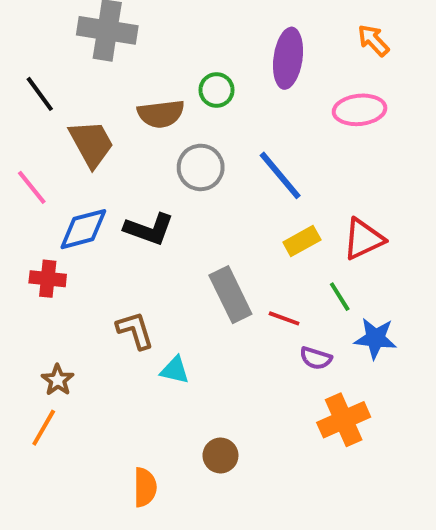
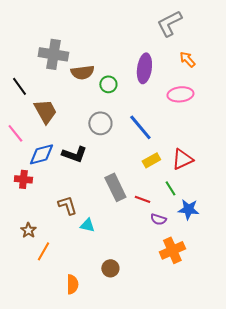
brown semicircle: (161, 114) -> (82, 72), moved
orange line: (44, 428) -> (43, 251), moved

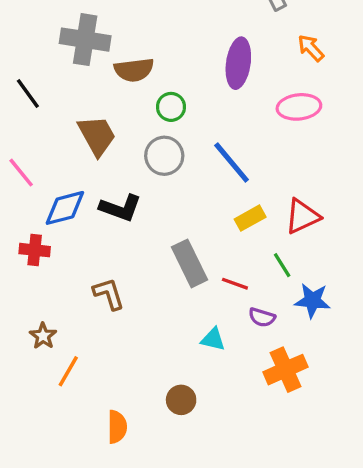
green circle: (108, 84) -> (171, 107), moved
brown trapezoid: (45, 111) -> (97, 136), moved
cyan triangle: (87, 225) -> (213, 339), moved

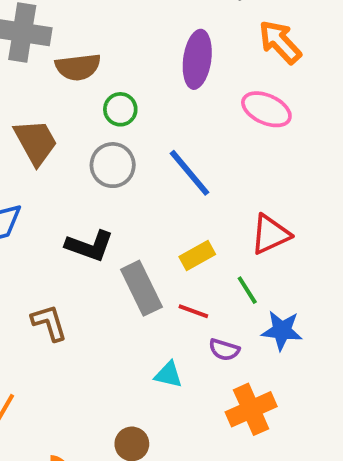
orange arrow: (311, 48) -> (280, 42), size x1.4
pink ellipse: (299, 107) -> (266, 109), turned 30
black L-shape: (120, 208) -> (90, 246), moved
yellow rectangle: (250, 218) -> (197, 255), moved

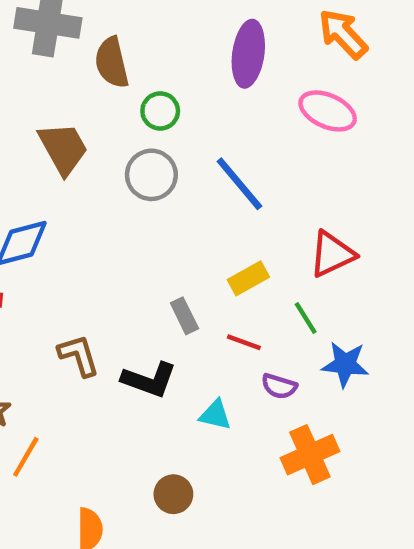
brown semicircle: (78, 67) -> (112, 63), turned 84
black L-shape: (90, 246) -> (149, 380), moved
gray rectangle: (141, 288) -> (184, 316), size x0.6

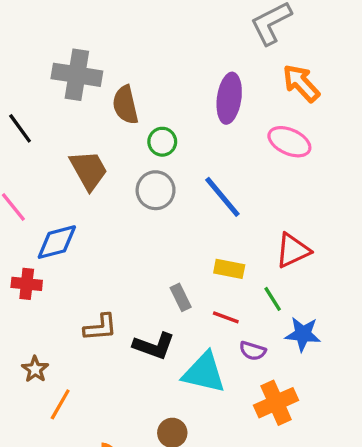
yellow rectangle: (248, 278) -> (229, 269), turned 40
brown L-shape: (79, 355) -> (100, 327), turned 102
cyan triangle: (215, 415) -> (204, 373), size x1.8

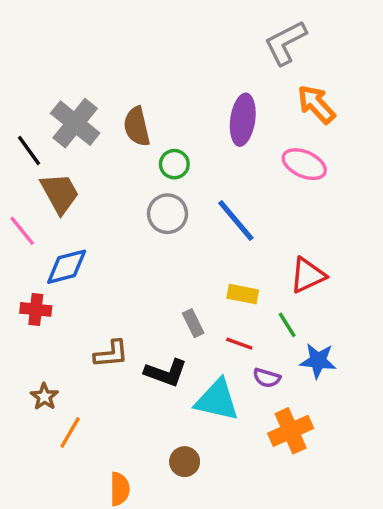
gray cross: (77, 75) -> (75, 123), moved, turned 30
brown trapezoid: (89, 170) -> (60, 193), moved

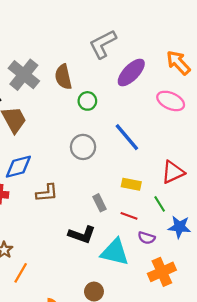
gray L-shape: (285, 43) -> (103, 44), moved
purple ellipse: (243, 120) -> (131, 72), turned 36
gray circle: (167, 214) -> (83, 147), moved
brown L-shape: (111, 354) -> (47, 193), moved

